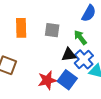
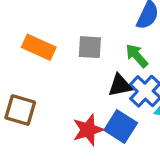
orange rectangle: (21, 28) -> (39, 47), turned -60

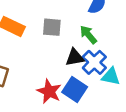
red star: (88, 130) -> (49, 91), turned -30

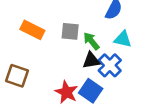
green arrow: (88, 35) -> (91, 41), moved
cyan triangle: (111, 76) -> (123, 39), moved

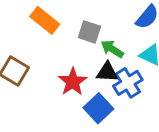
green arrow: (91, 41) -> (112, 49), turned -30
red star: (66, 92) -> (73, 82), moved

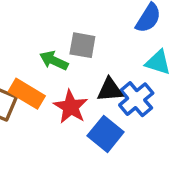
orange rectangle: (45, 20) -> (27, 94), moved
green arrow: (112, 49) -> (54, 61), moved

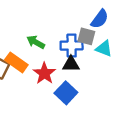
gray square: (82, 45) -> (86, 36), moved
blue cross: (136, 99) -> (72, 46), moved, turned 35

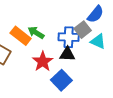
gray square: (86, 36) -> (83, 30), turned 35
orange rectangle: (16, 62) -> (21, 36), moved

